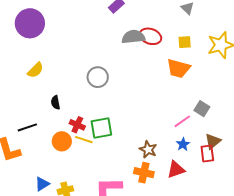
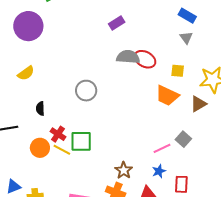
brown triangle: (213, 141) -> (198, 104), moved

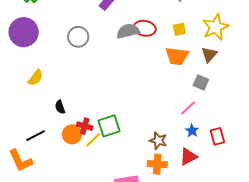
gray circle: (86, 91) -> (78, 37), moved
gray square: (183, 139) -> (201, 82), moved
orange circle: (40, 148) -> (72, 134), moved
yellow line: (62, 150) -> (93, 140), turned -54

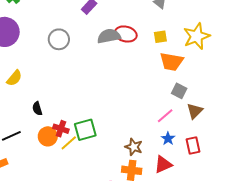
brown triangle: (209, 55) -> (195, 111), moved
orange trapezoid: (177, 56) -> (171, 62), moved

